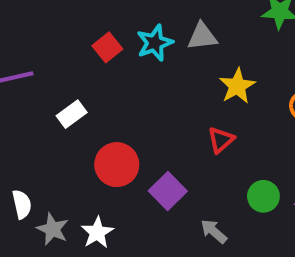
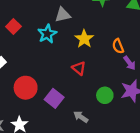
cyan star: (155, 43) -> (47, 34), moved
red triangle: (221, 140) -> (79, 68), turned -32

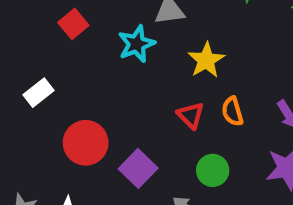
orange semicircle: (118, 46) -> (232, 111), moved
green circle: (105, 95) -> (213, 170), moved

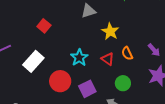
cyan star: (137, 44) -> (79, 58), moved
white rectangle: (39, 93) -> (33, 61), size x1.5
purple square: (138, 168) -> (87, 89), turned 30

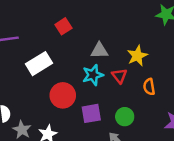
gray triangle: (88, 11) -> (99, 51), moved
red triangle: (108, 59) -> (119, 76), moved
green circle: (123, 83) -> (125, 117), moved

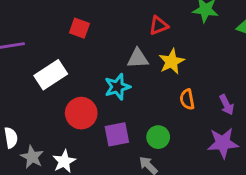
red square: (63, 26) -> (79, 28), turned -35
gray triangle: (99, 51) -> (138, 58), moved
red triangle: (119, 76) -> (159, 26), moved, turned 49

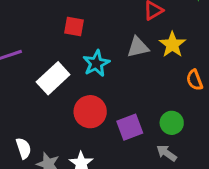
cyan star: (117, 87) -> (96, 63), moved

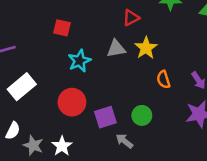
white rectangle: (53, 78) -> (22, 87), moved
white semicircle: (24, 148) -> (13, 131), turned 42
gray arrow: (167, 153) -> (124, 141), moved

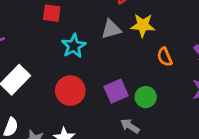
yellow star: (146, 48) -> (143, 25), turned -30
purple square: (105, 117) -> (116, 91), moved

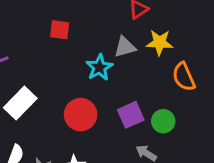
cyan star: (74, 46) -> (99, 67), moved
orange semicircle: (165, 57) -> (184, 77), size x1.4

